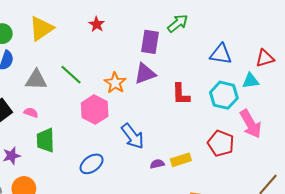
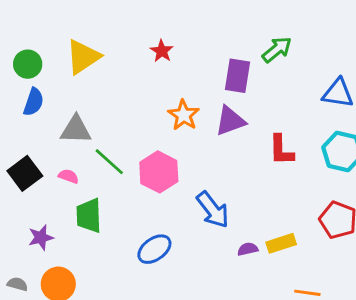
green line: (71, 75) -> (109, 162), moved
orange star: (115, 83) -> (184, 115), moved

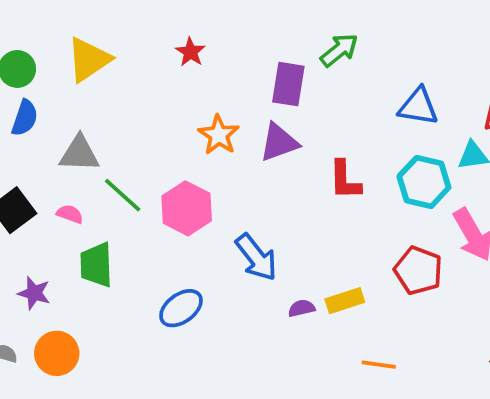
purple star: (41, 237) -> (34, 293), turned 30

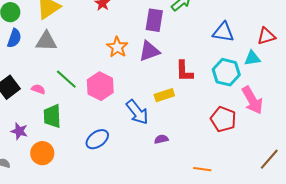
gray triangle: (79, 154) -> (46, 41), moved
yellow rectangle: (345, 301) -> (164, 95), moved
orange circle: (57, 353) -> (42, 153), moved

